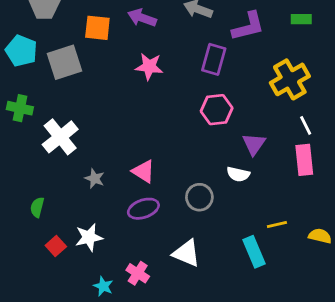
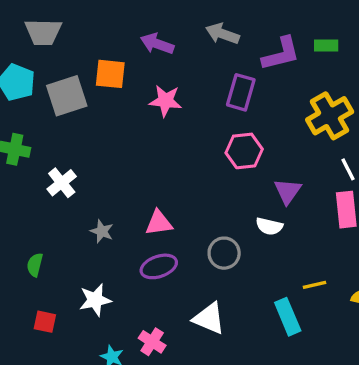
green rectangle: (301, 19) -> (326, 45), moved
orange square: (97, 28) -> (110, 74), moved
white cross: (60, 137) -> (62, 183), size x0.7
pink triangle: (143, 171) -> (159, 223), turned -40
red square: (56, 246) -> (45, 322), moved, turned -36

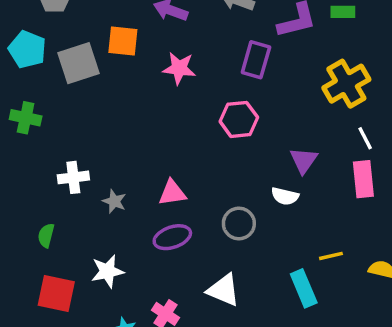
pink hexagon: (244, 151) -> (239, 119), moved
white cross: (62, 183) -> (73, 177), moved, turned 32
red square: (45, 322) -> (56, 293), size x1.6

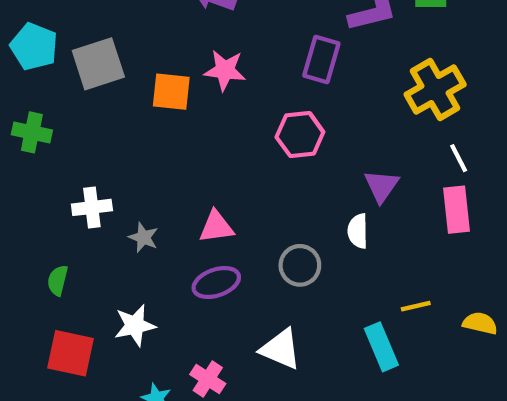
orange square: (123, 41) -> (171, 92), moved
white semicircle: (285, 196) -> (358, 231), turned 76

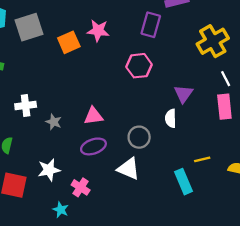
orange square: (171, 92) -> (69, 42), turned -30
white triangle: (281, 349) -> (129, 169), moved
pink cross: (208, 379) -> (81, 187), moved

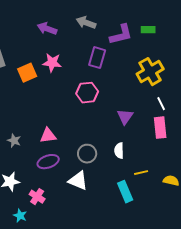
white semicircle: (171, 118) -> (119, 151), moved

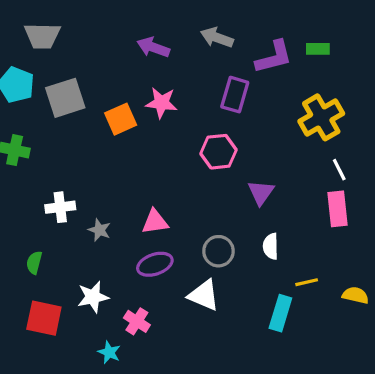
purple triangle: (125, 117) -> (261, 192), moved
cyan rectangle: (125, 192) -> (280, 313), turned 40

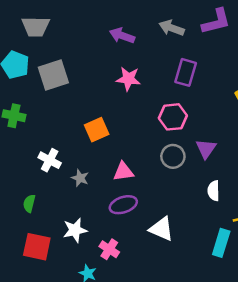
purple L-shape: (274, 57) -> (216, 22), moved
orange square: (121, 119) -> (97, 130), moved
white cross: (60, 207) -> (50, 160), turned 35
gray circle: (218, 251) -> (173, 156), moved

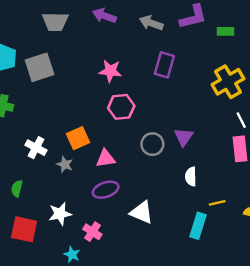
gray trapezoid: (36, 27) -> (55, 22), moved
purple arrow: (122, 36) -> (104, 16), moved
pink hexagon: (173, 117) -> (121, 107), moved
orange square: (97, 130) -> (78, 138), moved

